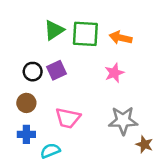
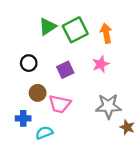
green square: (85, 34) -> (75, 30), turned -30
orange arrow: (121, 38) -> (106, 33), turned 66
purple square: (57, 70) -> (65, 70), moved
brown circle: (26, 103) -> (38, 93), moved

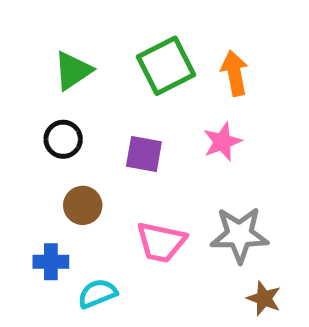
green triangle: (48, 27) -> (73, 71), moved
purple square: (65, 70) -> (144, 154), turned 35
pink trapezoid: (60, 104) -> (161, 242), moved
brown star: (127, 127) -> (264, 298), moved

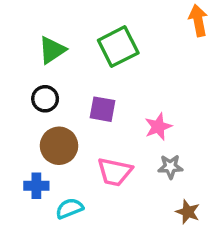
orange arrow: (235, 73) -> (198, 20), moved
pink star: (222, 142) -> (158, 127), moved
brown circle: (83, 205) -> (59, 146), size x1.4
gray star: (239, 235) -> (170, 167), size x0.6

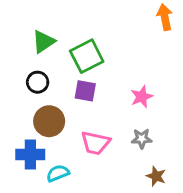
green square: (118, 47) -> (87, 56), moved
pink star: (158, 127) -> (142, 97), moved
blue cross: (36, 186) -> (30, 154), size x1.4

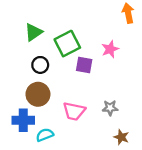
black circle: (38, 82) -> (40, 65), moved
purple square: (85, 91) -> (84, 65), moved
pink star: (142, 97) -> (110, 49), moved

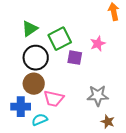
black circle: (40, 65) -> (36, 58), size x1.6
gray star: (110, 108) -> (98, 96), size x1.5
pink trapezoid: (74, 111) -> (54, 99), moved

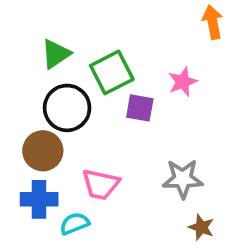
brown circle: (34, 84) -> (43, 151), moved

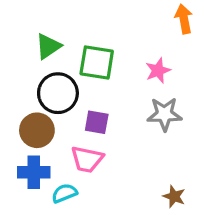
green square: (112, 72) -> (97, 62), turned 36
purple square: (140, 108) -> (97, 122), moved
gray star: (183, 179) -> (164, 114), moved

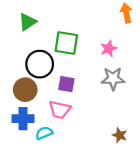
green triangle: (48, 46) -> (27, 22), moved

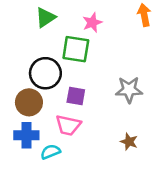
green triangle: (27, 22) -> (45, 17), moved
pink star: (109, 49) -> (92, 23), moved
brown star: (120, 135) -> (129, 142), moved

